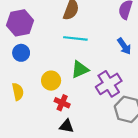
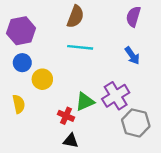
green triangle: (80, 69) -> (85, 102), moved
yellow circle: (51, 81) -> (42, 79), moved

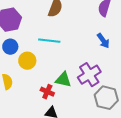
cyan line: (80, 47) -> (49, 41), moved
green triangle: (85, 102) -> (63, 80), turned 36

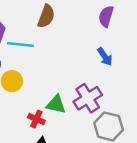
cyan line: (49, 41) -> (20, 44), moved

